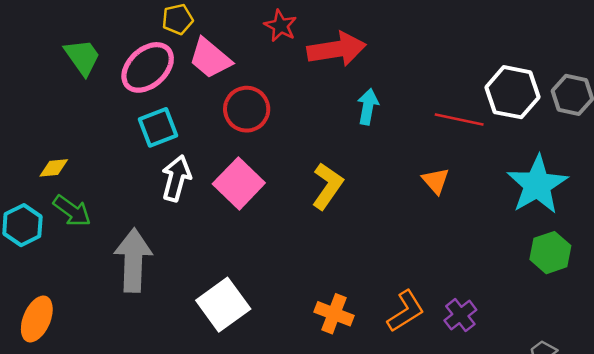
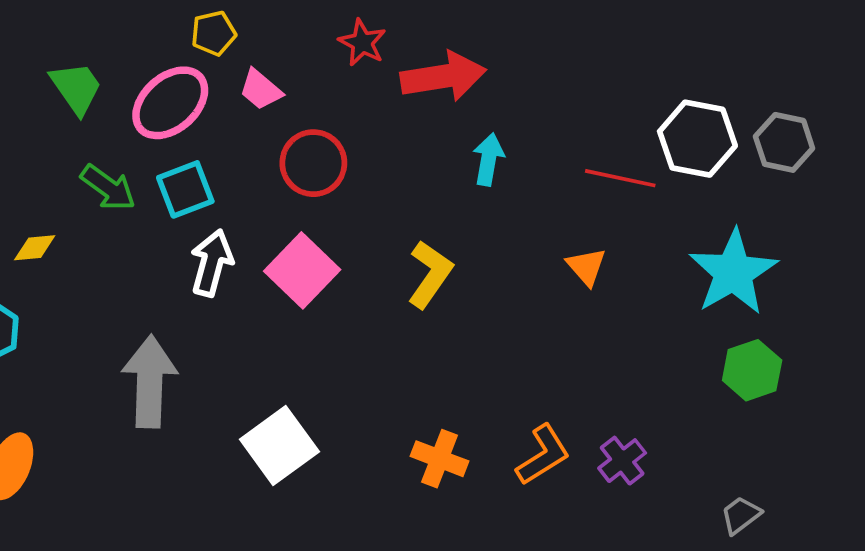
pink trapezoid: (210, 58) -> (261, 90), size x0.7
green arrow: (72, 211) -> (108, 188), moved

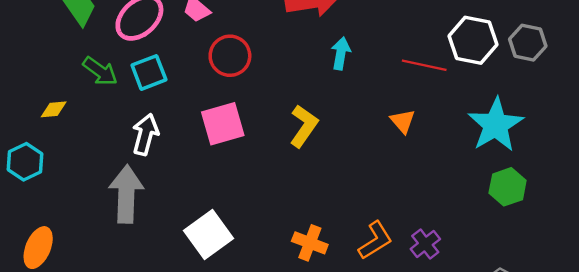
white arrow: (212, 263) -> (145, 134), moved
pink square: (302, 270) -> (223, 124), turned 30

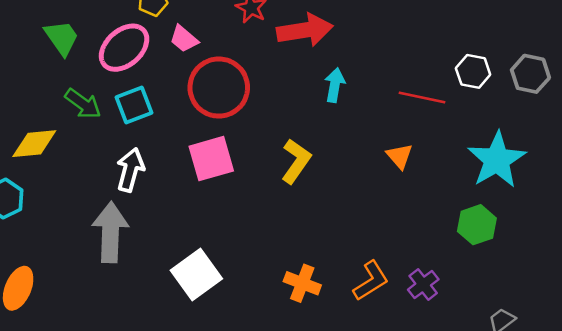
white hexagon: (473, 40) -> (473, 71), size x0.7
red circle: (230, 56) -> (219, 88), size x1.4
yellow diamond: (54, 109) -> (34, 144), size x1.6
green hexagon: (508, 187) -> (477, 225), moved

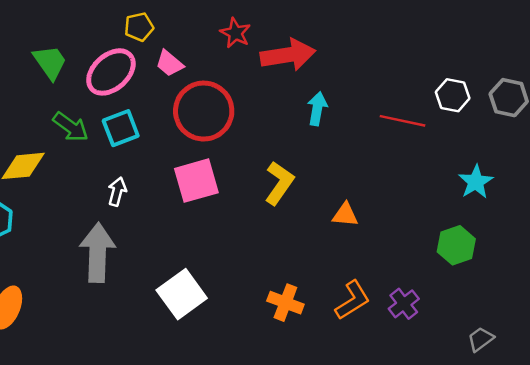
orange triangle: (400, 156) -> (345, 215), moved, turned -44
cyan star: (497, 160) -> (476, 182), size x0.6
white arrow: (130, 170) -> (117, 192), size x0.7

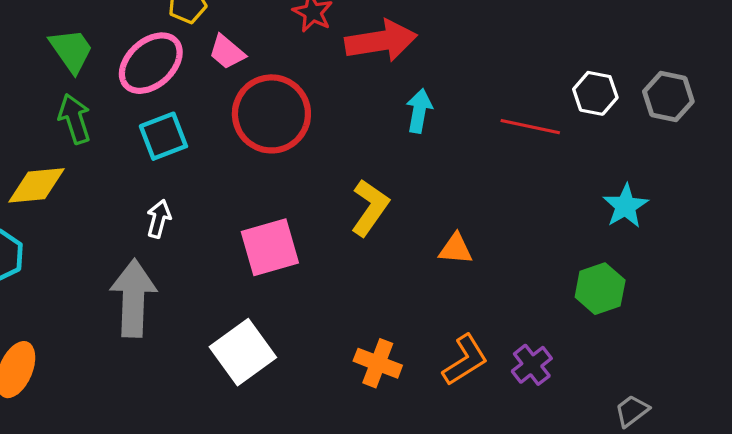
green arrow: (71, 127) -> (75, 119), moved, turned -144
pink square: (196, 181) -> (270, 247), moved

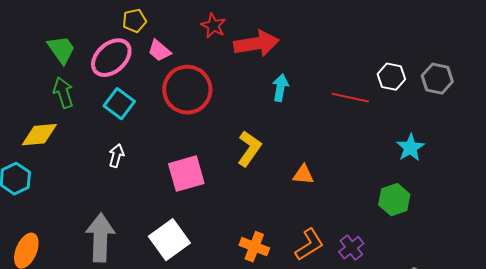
cyan square: (163, 136) -> (119, 104), turned -32
gray arrow: (133, 298) -> (100, 238), moved

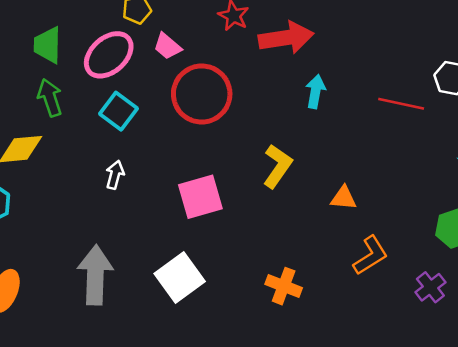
green trapezoid: (61, 50) -> (48, 45), turned -144
orange L-shape: (309, 245) -> (370, 255), moved
purple cross: (351, 248) -> (430, 287), moved

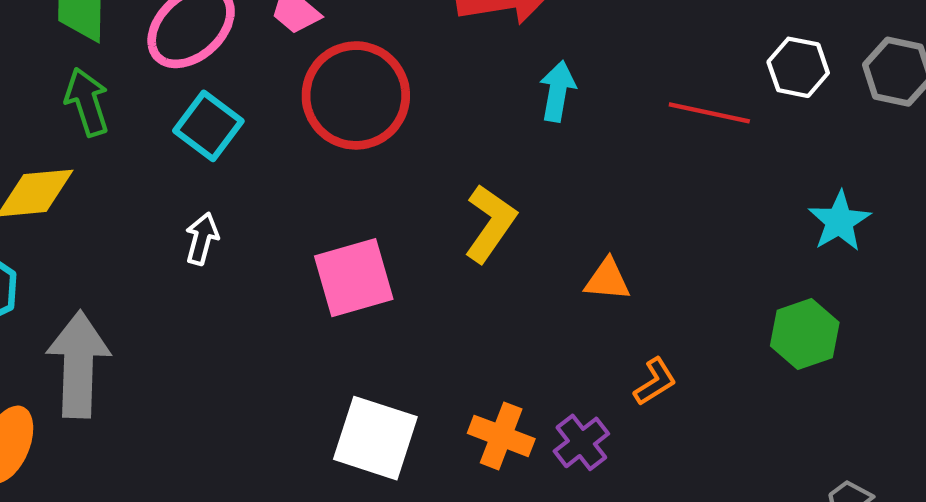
orange L-shape: (370, 255) -> (655, 382), size x0.7
gray arrow: (95, 275) -> (78, 364), moved
white square: (180, 277) -> (375, 438), moved, turned -36
purple cross: (430, 287) -> (581, 442), moved

